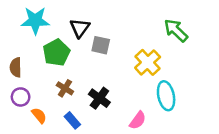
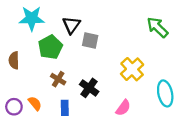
yellow cross: (148, 62) -> (132, 69), moved
cyan ellipse: (166, 96) -> (165, 93), moved
purple circle: (21, 97) -> (14, 107), moved
blue rectangle: (72, 120) -> (65, 108), turned 40

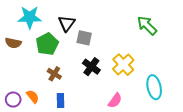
brown semicircle: (14, 60) -> (13, 43), moved, turned -77
black cross: (89, 88) -> (91, 67), moved

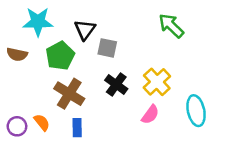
green arrow: (147, 25) -> (171, 26), moved
brown cross: (54, 74) -> (69, 94), size x1.6
pink semicircle: (115, 101) -> (150, 115), moved

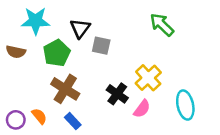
black cross: (116, 84) -> (117, 94), moved
blue rectangle: (77, 128) -> (73, 121), turned -42

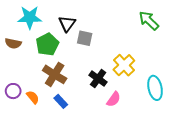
green arrow: (162, 25) -> (149, 21), moved
pink semicircle: (142, 109) -> (114, 99), moved
purple circle: (16, 120) -> (13, 91), moved

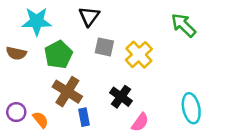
black triangle: (67, 24) -> (89, 16), moved
yellow cross: (124, 65) -> (139, 55), moved
blue rectangle: (61, 101) -> (84, 117), moved, turned 32

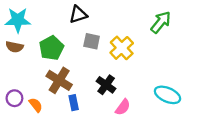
black triangle: (89, 16) -> (78, 14), turned 36
cyan star: (37, 21) -> (18, 20), moved
green arrow: (184, 25) -> (161, 22), turned 85
cyan ellipse: (191, 108) -> (167, 95), turned -55

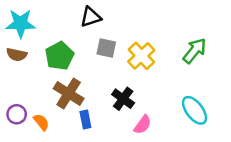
green arrow: (161, 22) -> (195, 51), moved
cyan ellipse: (167, 95) -> (195, 110), turned 30

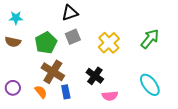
cyan star: (21, 23) -> (16, 18), size x0.6
gray square: (106, 48) -> (73, 37), moved, turned -35
orange semicircle: (41, 122) -> (41, 92), moved
pink semicircle: (143, 125) -> (110, 96), turned 49

